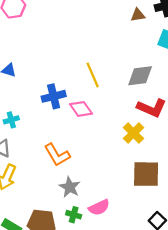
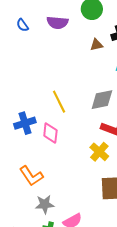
pink diamond: (81, 109) -> (50, 133), turned 45
gray star: (70, 187) -> (45, 204), turned -30

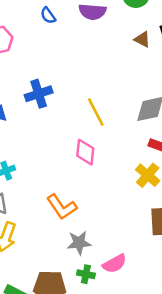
brown triangle: (96, 45) -> (142, 39), turned 40
blue cross: (25, 123) -> (39, 94), moved

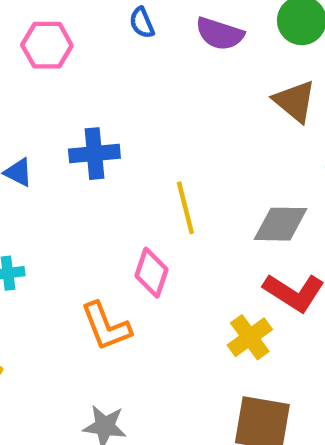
brown triangle: (142, 39) -> (295, 101), size x1.5
orange L-shape: (62, 207) -> (106, 326), moved

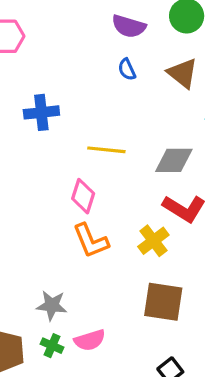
blue semicircle: (142, 23) -> (127, 69), moved
yellow line: (185, 208) -> (106, 150), turned -69
orange L-shape: (106, 326) -> (91, 241), moved

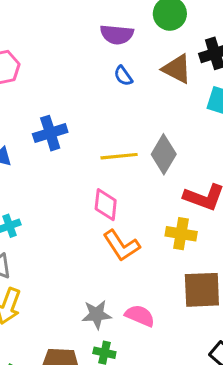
gray diamond: (174, 160) -> (164, 154), moved, turned -48
yellow cross: (153, 241) -> (181, 234), turned -32
pink semicircle: (90, 340) -> (140, 316), moved, turned -128

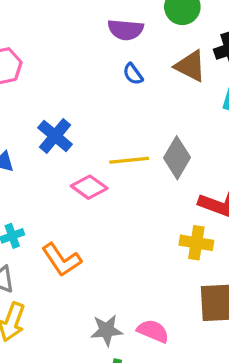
blue cross: (50, 133) -> (55, 136), turned -32
pink diamond: (106, 205) -> (89, 187), moved, turned -60
orange L-shape: (121, 246) -> (62, 260), moved

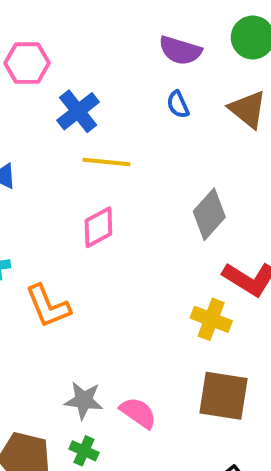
blue cross: (55, 136) -> (78, 111), moved
yellow line: (129, 160) -> (106, 162), moved
pink diamond: (89, 187) -> (98, 227), turned -76

